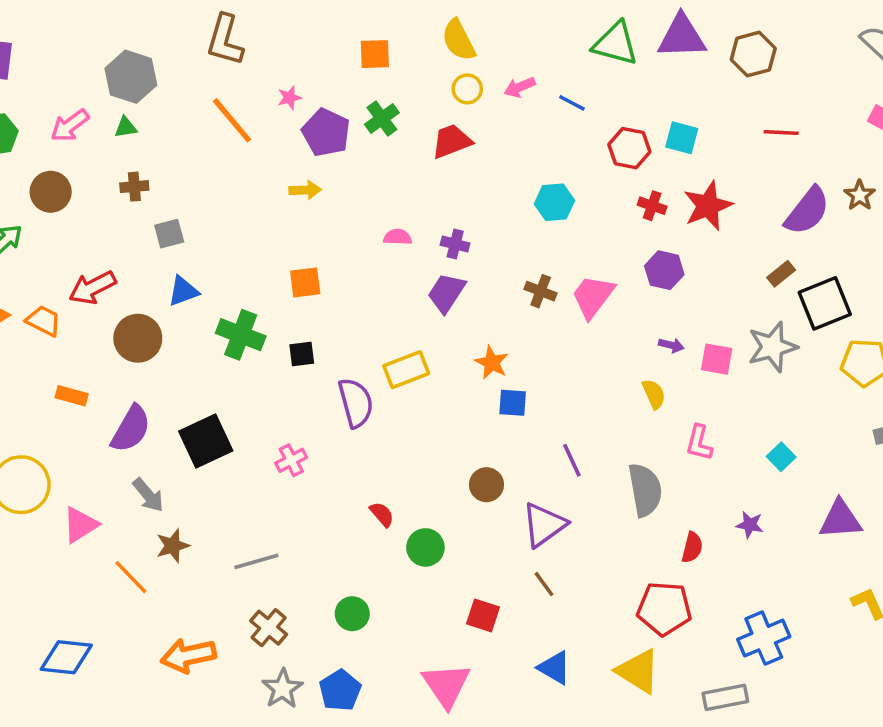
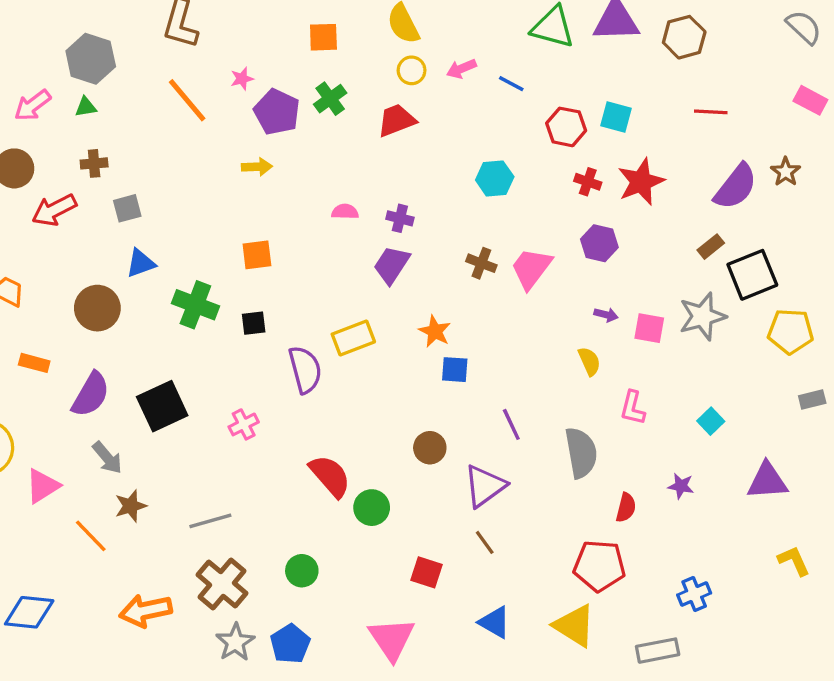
red arrow: (92, 288) -> (54, 210), moved
red semicircle: (382, 514) -> (330, 476), size x1.8
brown cross: (269, 628) -> (222, 584), size x1.4
blue cross: (764, 638) -> (694, 594), size x0.7

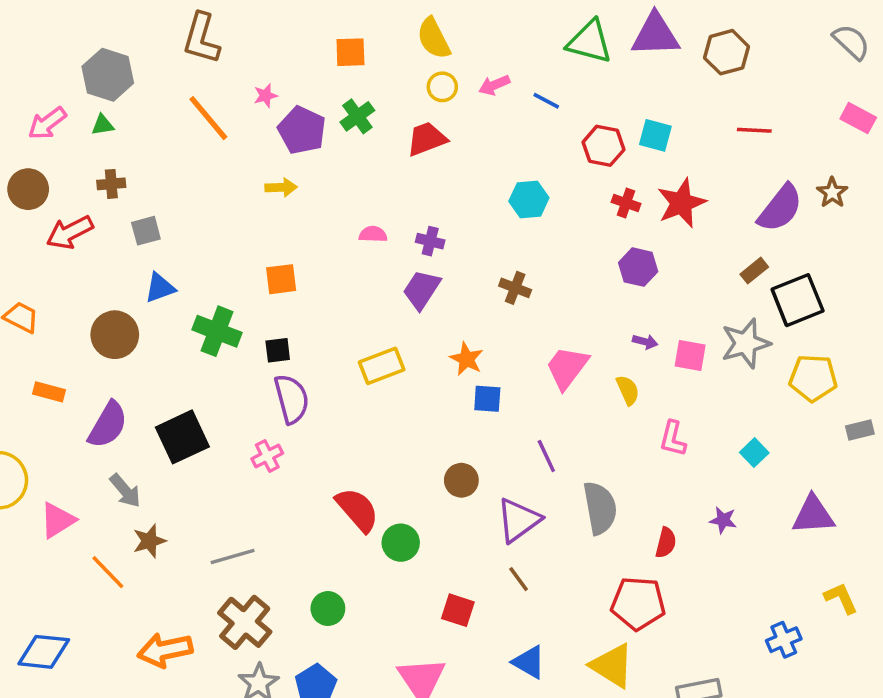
pink trapezoid: (531, 268) -> (567, 368), moved
yellow pentagon: (791, 331) -> (813, 378), moved
purple semicircle: (305, 370) -> (292, 399), moved
gray semicircle: (581, 453) -> (600, 508), moved
blue cross: (694, 594) -> (784, 640), moved

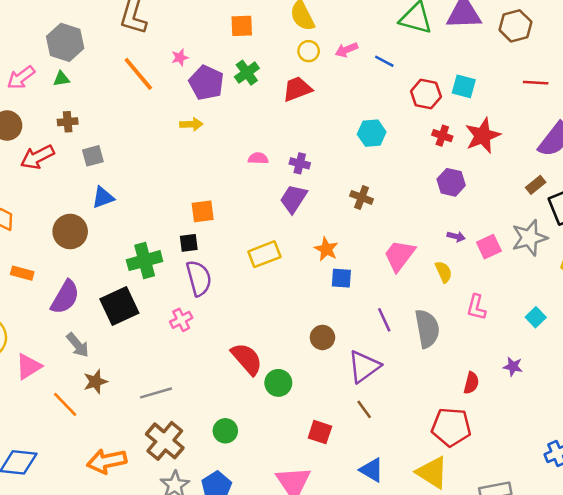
orange square: (281, 279) -> (203, 211), moved
green cross: (217, 331) -> (145, 261), moved, turned -36
pink square: (690, 355) -> (489, 247), turned -35
gray semicircle: (600, 508) -> (427, 329), moved

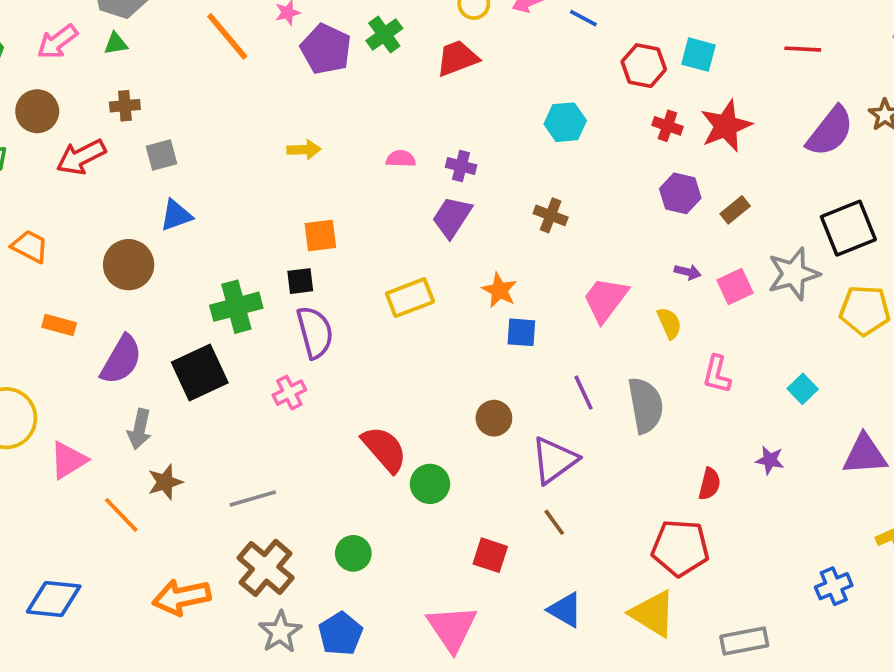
yellow arrow: (191, 124) -> (304, 150), moved
brown rectangle: (536, 185) -> (735, 210), moved
gray arrow: (78, 345) -> (140, 429), turned 52

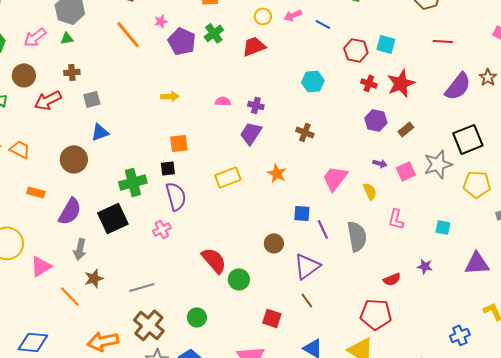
blue square: (521, 332) -> (302, 213), moved
cyan square: (803, 389) -> (443, 227), turned -35
red semicircle: (710, 484) -> (392, 279), turned 54

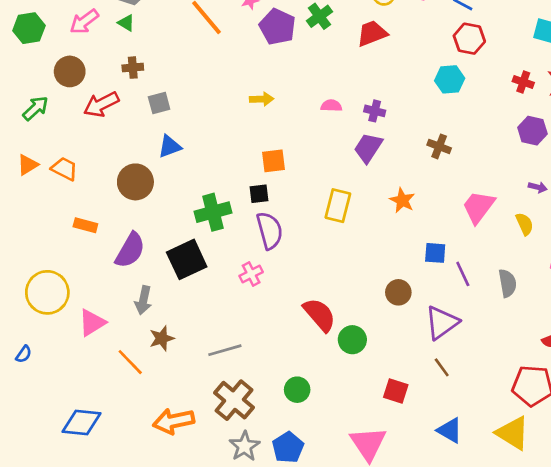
green triangle: (67, 38) -> (126, 23), turned 40
red hexagon: (356, 50) -> (469, 39), moved
yellow rectangle: (228, 177) -> (338, 206), turned -55
gray semicircle: (357, 236) -> (507, 283), size x0.7

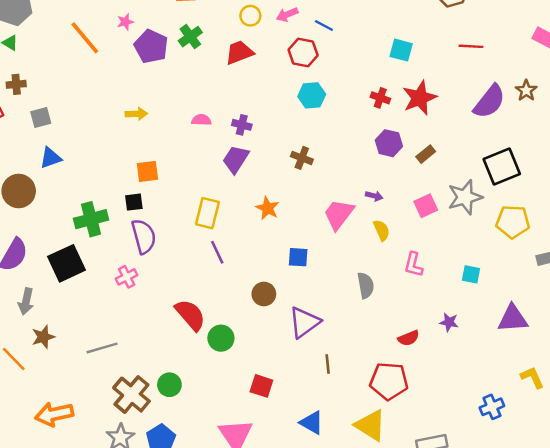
red hexagon: (469, 39) -> (303, 52), moved
purple arrow: (538, 187) -> (374, 196), moved
purple line: (463, 274) -> (217, 252), moved
brown line: (442, 367) -> (328, 364), moved, turned 30
brown cross: (234, 400) -> (131, 395), moved

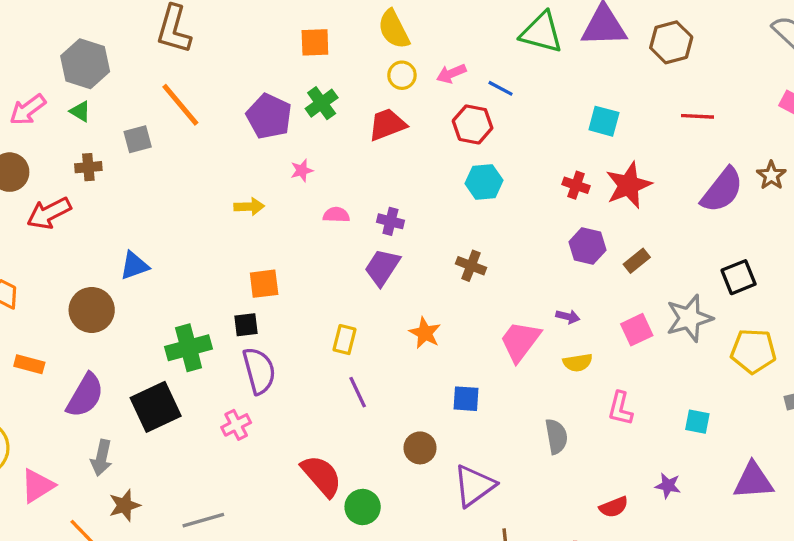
pink star: (125, 22) -> (302, 170), moved
gray square: (41, 117) -> (138, 139), moved
black square: (502, 167) -> (739, 277), size x0.7
yellow rectangle: (207, 213) -> (344, 340), size x0.7
yellow semicircle: (382, 230) -> (578, 363), turned 105

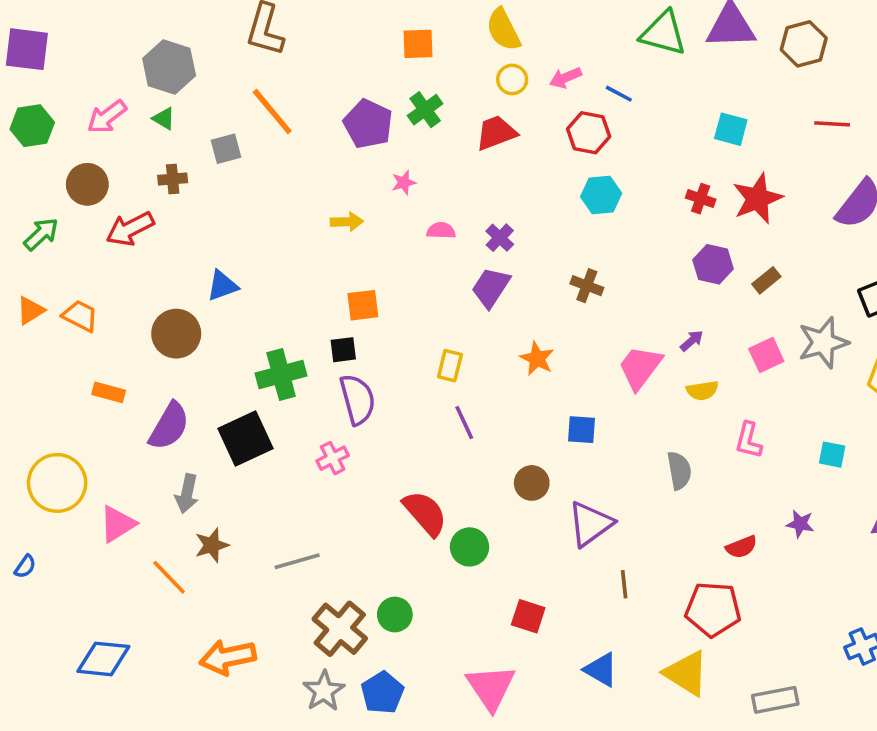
purple cross: (390, 221) -> (500, 238), turned 30
purple arrow: (568, 317) -> (692, 341), turned -55

